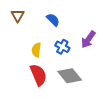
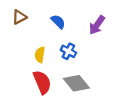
brown triangle: (18, 16) -> (19, 17), turned 32
purple arrow: (88, 39) -> (97, 25), moved

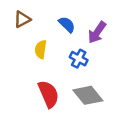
purple arrow: (97, 25) -> (97, 32), moved
yellow semicircle: (40, 55) -> (41, 49), moved

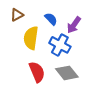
yellow semicircle: (41, 49) -> (31, 38), size x1.6
blue cross: (79, 59) -> (60, 45), size x1.5

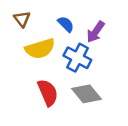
brown triangle: (17, 15) -> (22, 19), turned -40
yellow semicircle: (31, 38) -> (40, 49), turned -115

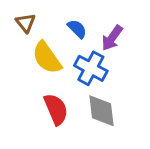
yellow semicircle: (40, 49) -> (47, 58), turned 72
gray diamond: (86, 94) -> (101, 111), turned 32

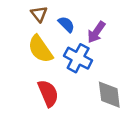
brown triangle: (26, 23) -> (39, 14), moved
gray diamond: (101, 111) -> (109, 95), moved

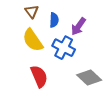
blue semicircle: (66, 24) -> (54, 20), turned 48
gray diamond: (109, 95) -> (89, 77), turned -40

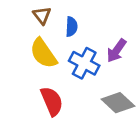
purple arrow: (78, 26) -> (117, 51), moved

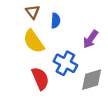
blue cross: (84, 63) -> (65, 63), moved
gray diamond: (118, 103) -> (92, 80), turned -60

